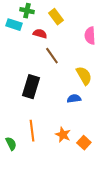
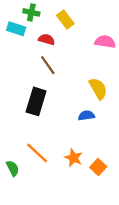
pink semicircle: (90, 36) -> (105, 42), turned 102
brown line: (52, 56) -> (48, 65), moved
orange line: (32, 131) -> (37, 153), turned -40

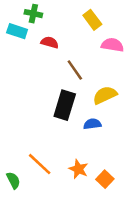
yellow rectangle: (65, 19) -> (92, 20), moved
brown line: (48, 65) -> (75, 70), moved
yellow semicircle: (98, 89) -> (105, 95), turned -85
black rectangle: (36, 101) -> (65, 105), moved

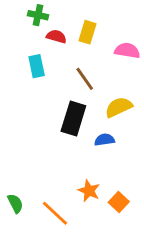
yellow rectangle: (92, 20) -> (88, 32), moved, turned 54
cyan rectangle: (17, 31) -> (37, 66), moved, turned 60
red semicircle: (50, 42) -> (56, 36), moved
orange line: (40, 164) -> (55, 213), moved

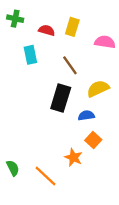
green cross: (38, 15) -> (15, 19), moved
orange square: (119, 202) -> (93, 140), moved

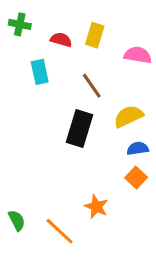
blue semicircle: (86, 115) -> (138, 148), moved
orange square: (93, 140) -> (136, 178), moved

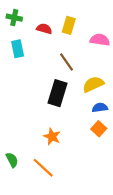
cyan rectangle: (40, 72) -> (18, 49), moved
orange star: (96, 207) -> (52, 137), moved

